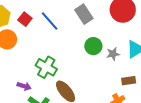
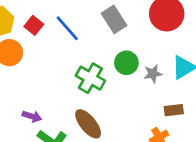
green cross: (46, 67) -> (90, 78), moved

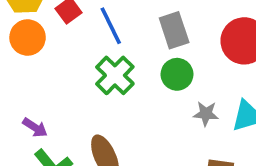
green circle: (126, 63) -> (177, 74), moved
green cross: (90, 78) -> (115, 75), moved

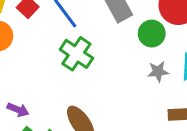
green circle: (177, 74) -> (152, 34), moved

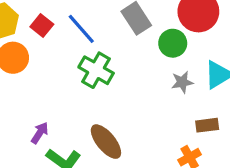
purple arrow: (18, 110) -> (40, 133), turned -75

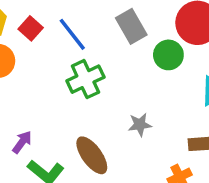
green cross: (96, 70) -> (85, 79), turned 32
gray star: (182, 82) -> (140, 125), moved

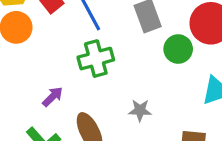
purple arrow: (22, 142) -> (53, 97), moved

